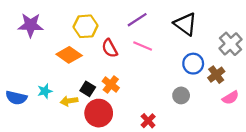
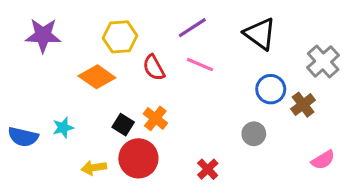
pink semicircle: (230, 98) -> (323, 160), moved
yellow arrow: (69, 101) -> (94, 168), moved

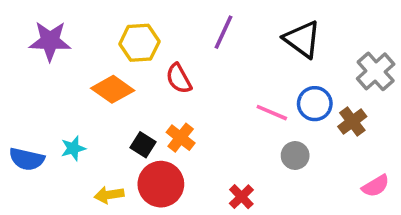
purple line: (192, 28) -> (224, 32), turned -32
pink line: (200, 65) -> (272, 113), moved

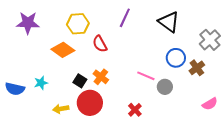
pink line: (272, 113) -> (146, 76), moved

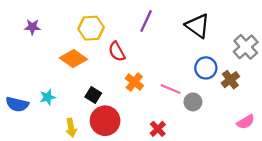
purple star: (28, 23) -> (32, 27), size x0.6
orange cross: (101, 77) -> (134, 82), moved
yellow arrow: (61, 109) -> (71, 128), turned -91

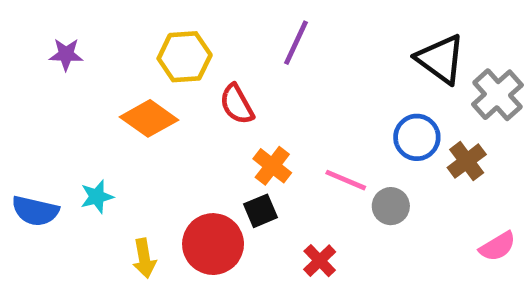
black triangle: (198, 26) -> (441, 59), moved
black square: (93, 95) -> (260, 211), moved, turned 35

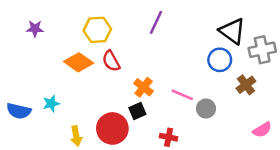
gray cross: (497, 95) -> (262, 50), turned 30
red semicircle: (237, 104) -> (111, 61), moved
blue circle: (417, 137) -> (220, 60), moved
red cross: (320, 261) -> (169, 137), turned -35

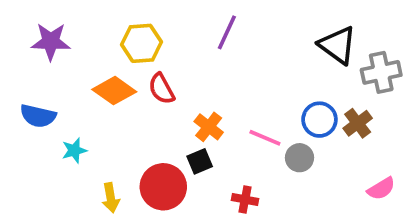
purple star: (35, 29) -> (51, 41), size x1.5
blue circle: (220, 60) -> (319, 120), moved
blue semicircle: (19, 111) -> (38, 116), moved

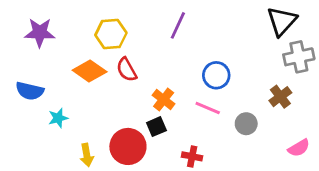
black triangle: (338, 45) -> (282, 21), moved, turned 36
blue circle: (319, 120) -> (216, 75), moved
gray circle: (299, 158) -> (246, 124), moved

